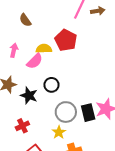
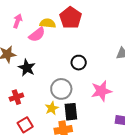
black circle: (51, 85) -> (79, 63), moved
black rectangle: (88, 113) -> (71, 112), moved

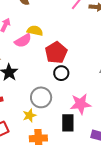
red pentagon: (71, 18) -> (56, 53), moved
black rectangle: (71, 112) -> (68, 123), moved

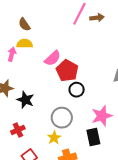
yellow semicircle: (35, 31) -> (25, 44), moved
pink semicircle: (23, 41) -> (53, 58), moved

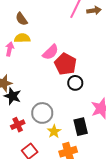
black star: (25, 100) -> (13, 96), moved
gray circle: (62, 118) -> (42, 113), moved
black rectangle: (93, 137) -> (81, 127), moved

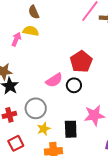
pink semicircle: (51, 52) -> (54, 80), moved
red pentagon: (65, 64) -> (81, 62), moved

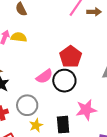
yellow semicircle: (31, 31) -> (19, 37), moved
black circle: (74, 85) -> (64, 81), size x1.5

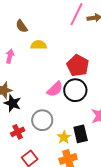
yellow semicircle: (19, 37) -> (38, 45), moved
yellow star: (36, 125) -> (64, 137), moved

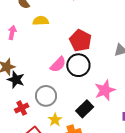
black rectangle: (81, 134) -> (85, 109), turned 60
yellow star: (64, 137) -> (55, 120), moved

